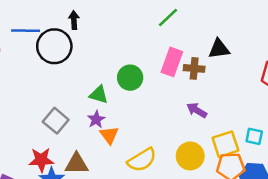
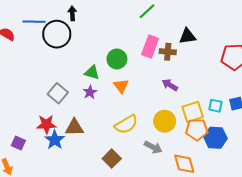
orange triangle: (109, 135) -> (121, 86), moved

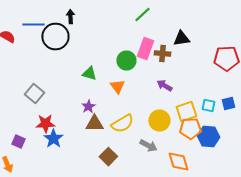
green circle: (117, 59) -> (126, 60), moved
purple star: (90, 92) -> (88, 106), moved
gray square: (58, 93) -> (34, 94), moved
brown triangle: (74, 127) -> (94, 124), moved

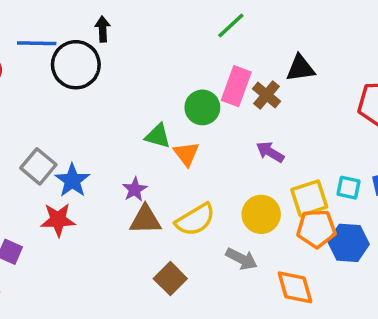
brown cross: (162, 54) -> (267, 95), turned 35
green triangle: (89, 74) -> (158, 136), moved
blue star: (53, 138) -> (72, 181), moved

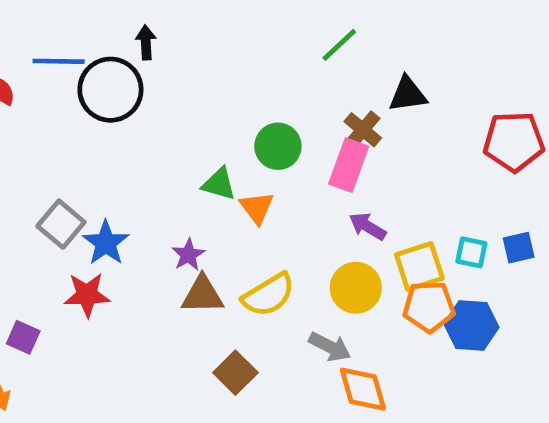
green line: (231, 25) -> (339, 45), moved
pink rectangle: (236, 86) -> (349, 165), moved
purple arrow: (270, 152) -> (368, 226), moved
orange diamond: (295, 287) -> (363, 389), moved

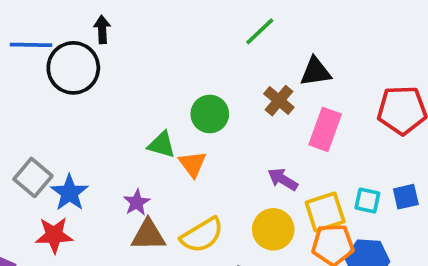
pink rectangle: (349, 165) -> (325, 129), moved

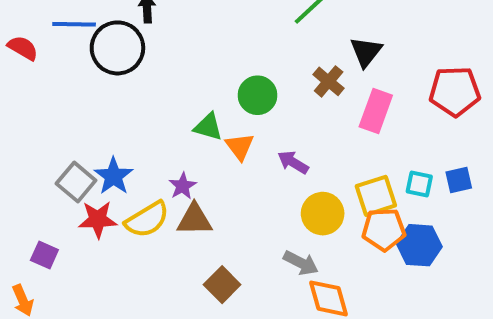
black triangle: (315, 72) -> (366, 52), turned -44
gray square: (33, 177) -> (76, 182), moved
purple arrow: (283, 179) -> (293, 162), moved
yellow semicircle: (202, 235) -> (147, 220), moved

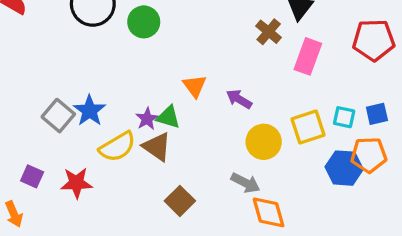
green circle: (258, 95) -> (144, 22), moved
green triangle: (208, 127) -> (168, 117), moved
red star: (98, 220) -> (76, 183), moved
brown triangle: (194, 220) -> (157, 147), turned 36
orange pentagon: (384, 229) -> (369, 155), moved

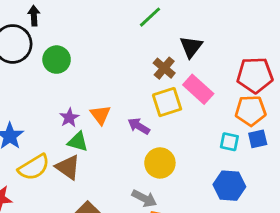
pink rectangle: (308, 56) -> (198, 89), turned -68
purple star: (147, 119) -> (69, 118), moved
yellow square: (308, 127) -> (167, 102), moved
orange pentagon: (369, 155) -> (251, 111), moved

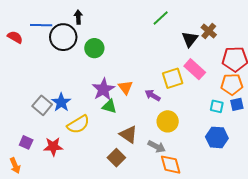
brown cross: (164, 68) -> (209, 31), moved
purple star: (69, 118) -> (103, 89), size x1.6
brown triangle: (68, 167) -> (128, 134), moved

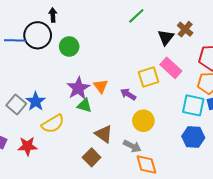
blue line: (41, 25) -> (15, 40), moved
cyan square: (217, 106) -> (193, 105), size x1.6

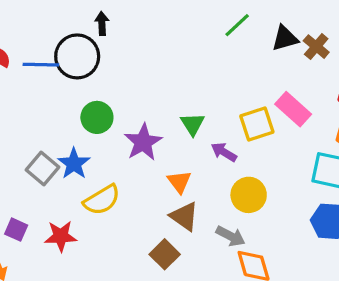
black triangle: (166, 37) -> (285, 38), moved, turned 36
green circle: (69, 46) -> (97, 117), moved
orange triangle: (101, 86) -> (179, 182), moved
green triangle: (84, 105) -> (193, 124), moved, turned 42

